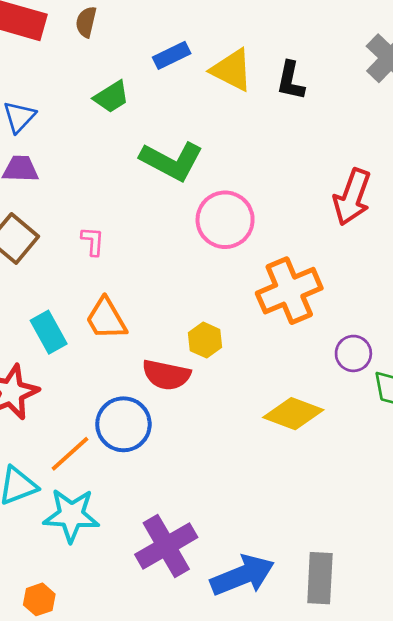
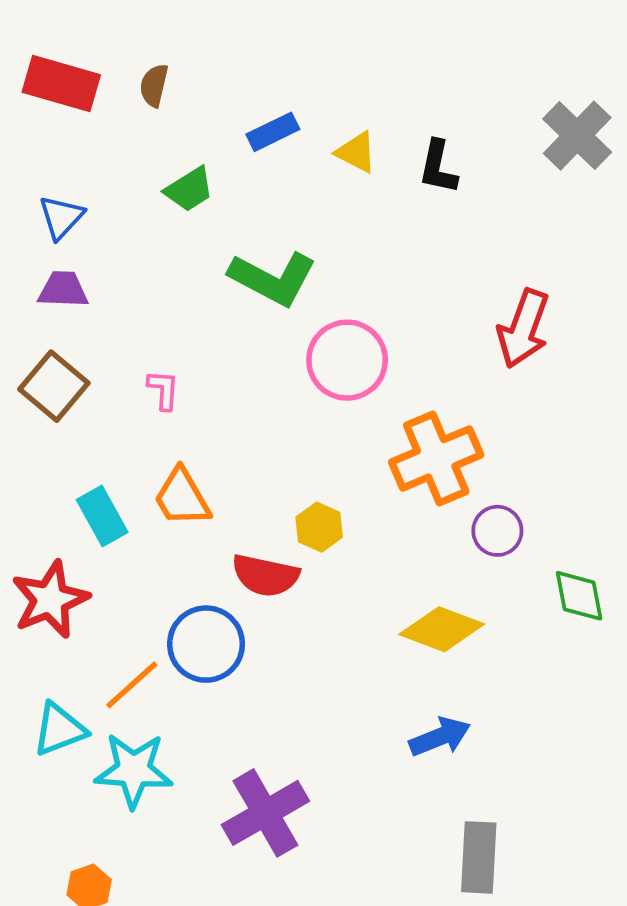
yellow triangle: (232, 70) -> (356, 152), size x0.7
purple circle: (353, 353) -> (497, 531), moved
blue arrow: (242, 575) -> (440, 737), moved, size x0.7

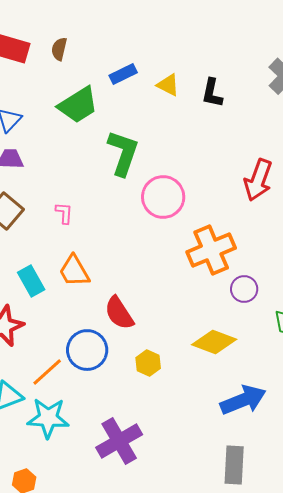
green trapezoid: (189, 189) -> (78, 105), size x1.5
green L-shape: (273, 278) -> (123, 153), turned -99
yellow hexagon: (319, 527) -> (148, 363), moved
red semicircle: (265, 575) -> (119, 313), turned 45
blue arrow: (440, 737) -> (243, 400), moved, size x1.4

